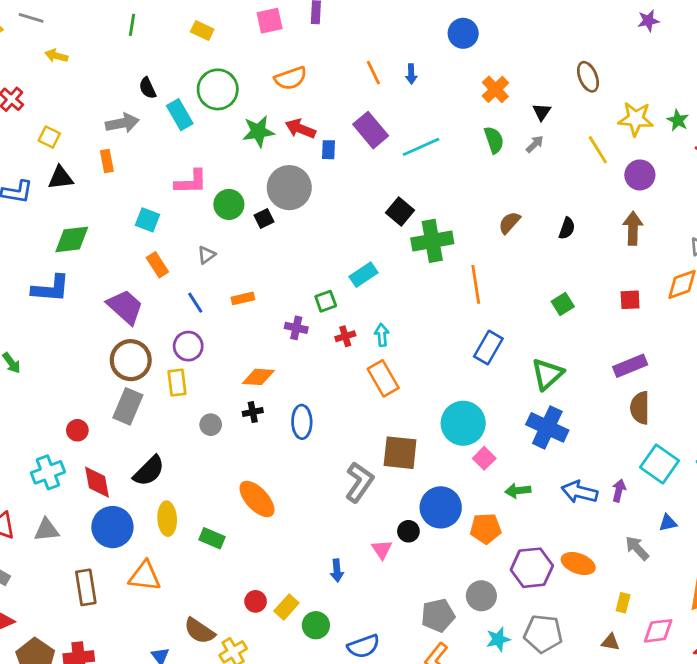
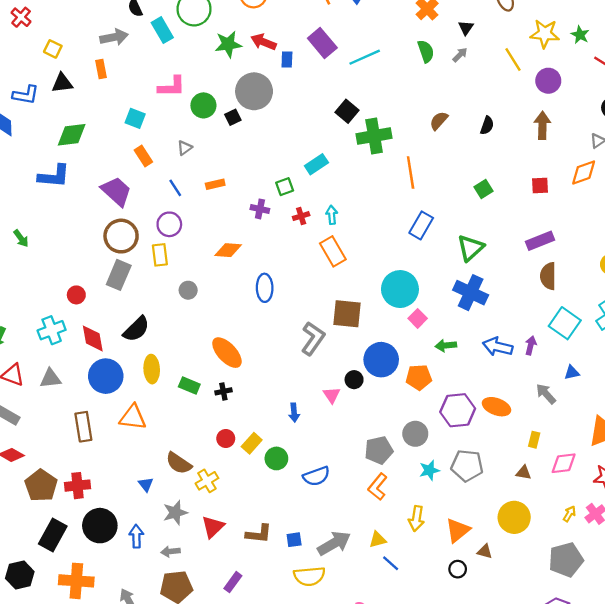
black cross: (253, 412) -> (223, 391), moved

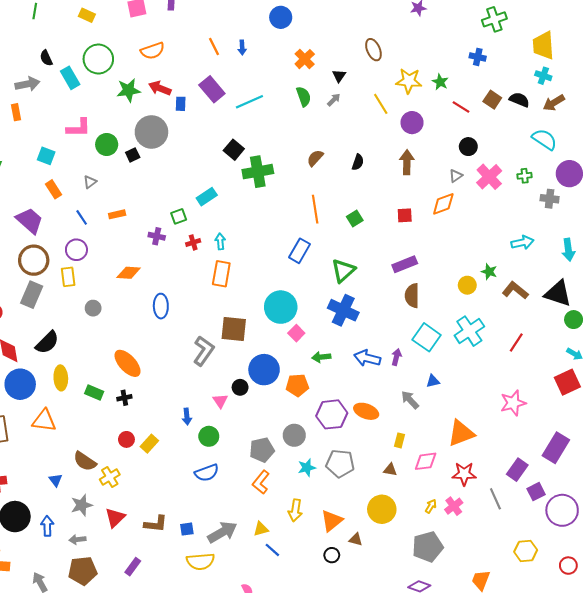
orange line: (411, 173) -> (315, 209), moved
orange rectangle: (333, 251) -> (221, 274), turned 40
green circle: (276, 458) -> (209, 436), moved

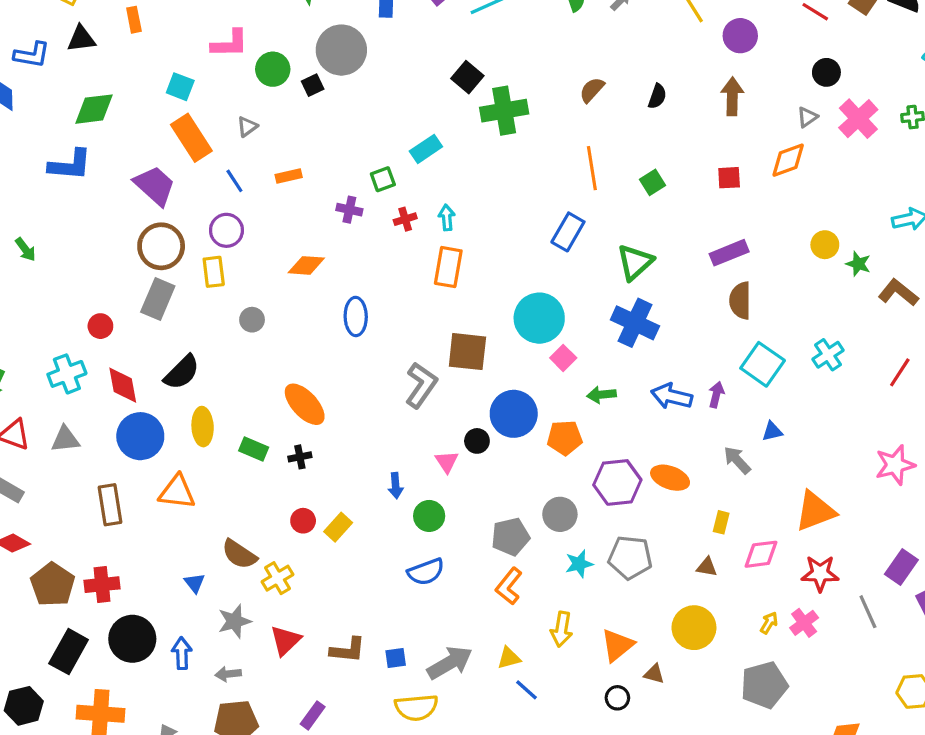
orange rectangle: (54, 189) -> (191, 138), size x1.6
yellow circle: (467, 285) -> (825, 245), moved
cyan cross: (469, 331) -> (828, 355), size x0.7

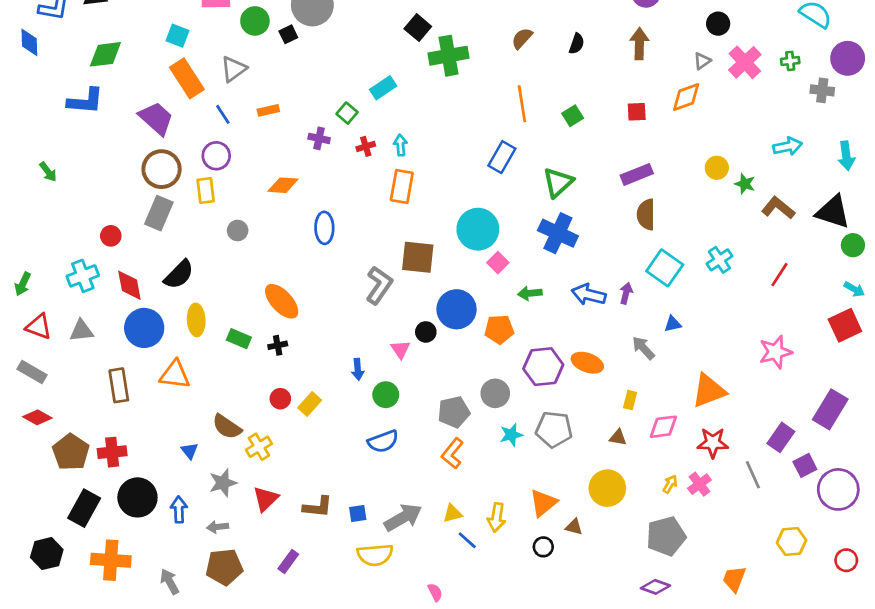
gray triangle: (247, 127) -> (234, 69), size x1.5
green square: (383, 179) -> (347, 113), turned -30
yellow arrow: (562, 629) -> (497, 517), moved

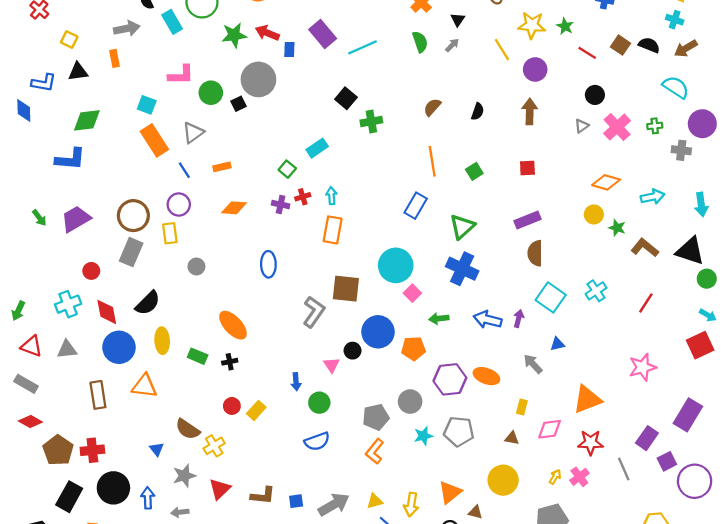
green cross: (448, 56) -> (371, 121), size x0.7
orange diamond: (686, 97) -> (606, 182), moved, turned 36
purple trapezoid: (156, 118) -> (76, 219), moved, turned -72
purple cross: (319, 138) -> (281, 205), moved
orange diamond: (283, 185) -> (234, 208), moved

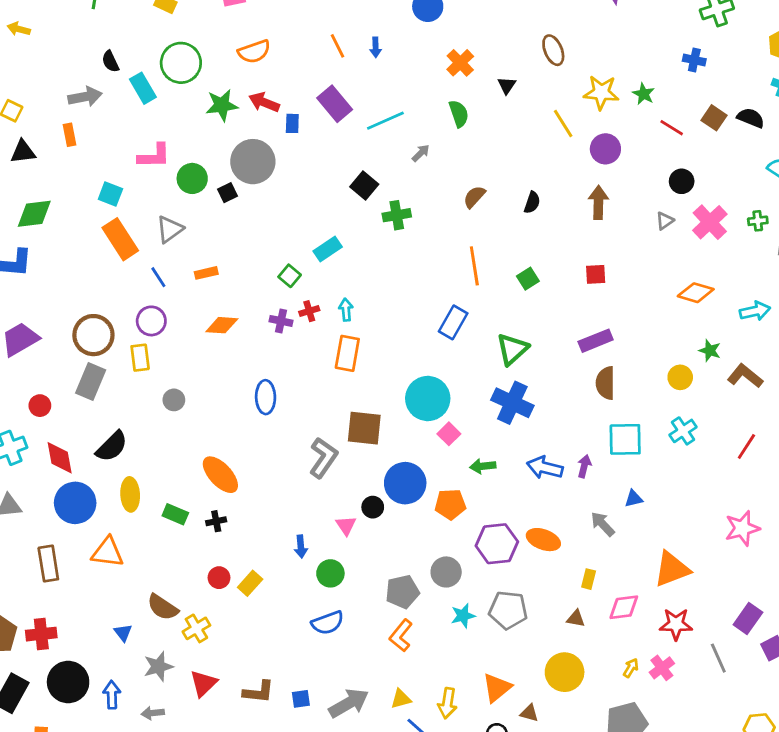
gray arrow: (452, 45) -> (421, 153), moved
yellow circle: (594, 214) -> (680, 377), moved
cyan square: (551, 297) -> (625, 439), turned -36

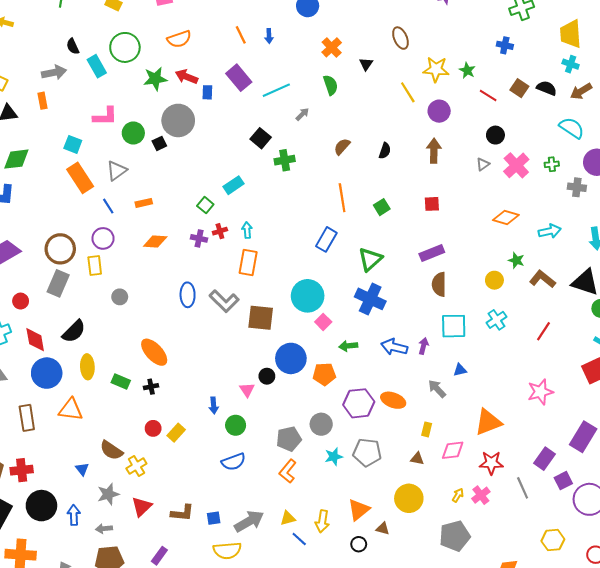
gray L-shape: (323, 458) -> (224, 301), moved, turned 100

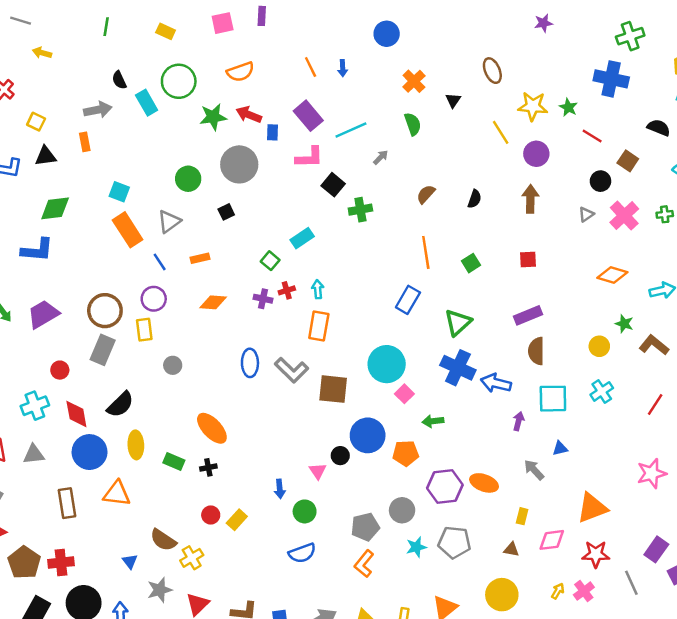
blue cross: (505, 45) -> (611, 79), size x1.8
brown square: (519, 88) -> (628, 161), moved
pink L-shape: (105, 116) -> (309, 157), moved
black square: (159, 143) -> (226, 212), moved
blue arrow: (394, 347) -> (496, 383), moved

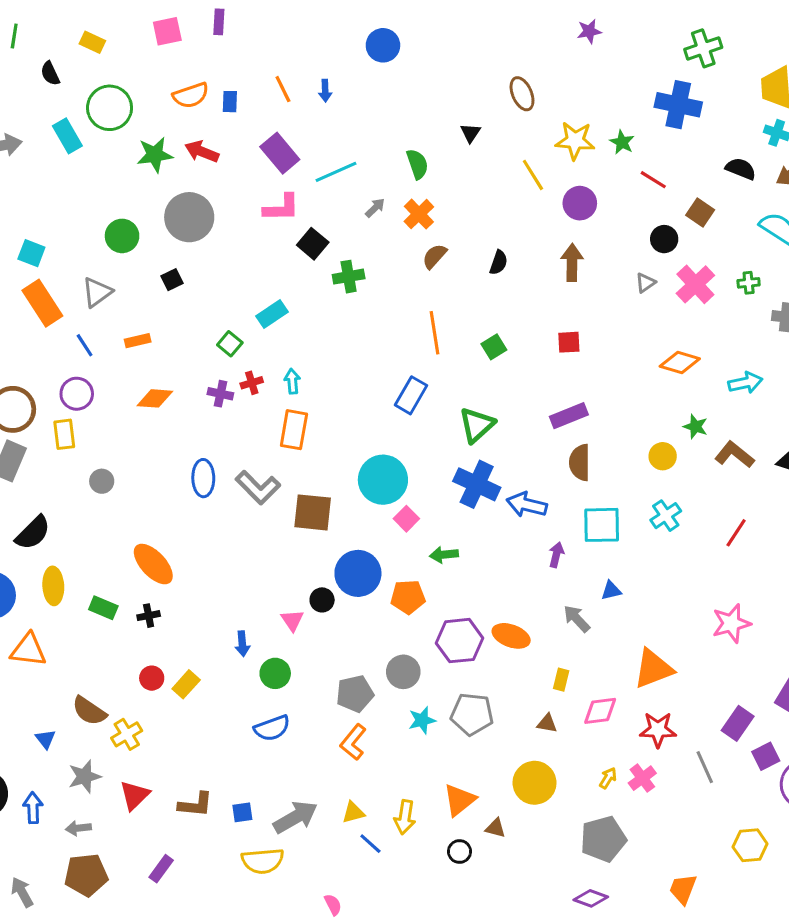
black semicircle: (119, 80) -> (50, 73), moved
orange cross: (414, 81) -> (419, 214), moved
blue rectangle: (273, 132) -> (230, 102), moved

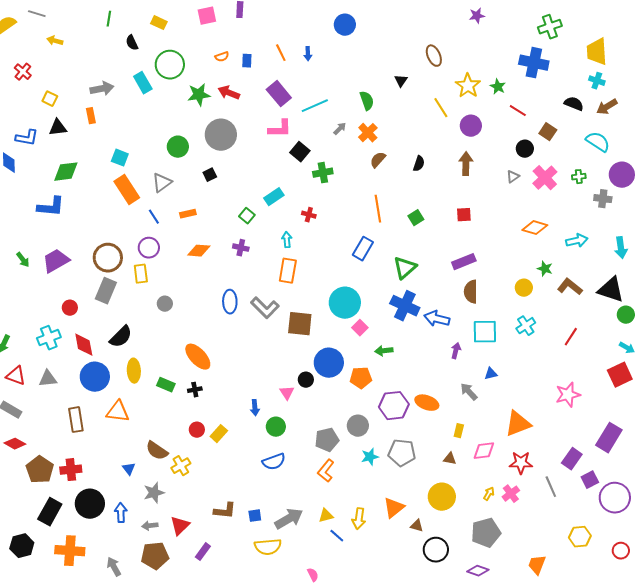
orange semicircle: (191, 95) -> (222, 57), size x0.6
yellow star: (575, 141) -> (468, 86), turned 30
red cross: (252, 383) -> (309, 215), moved, turned 32
red triangle: (135, 795) -> (180, 526), moved
black circle: (460, 852) -> (436, 550), moved, size x1.6

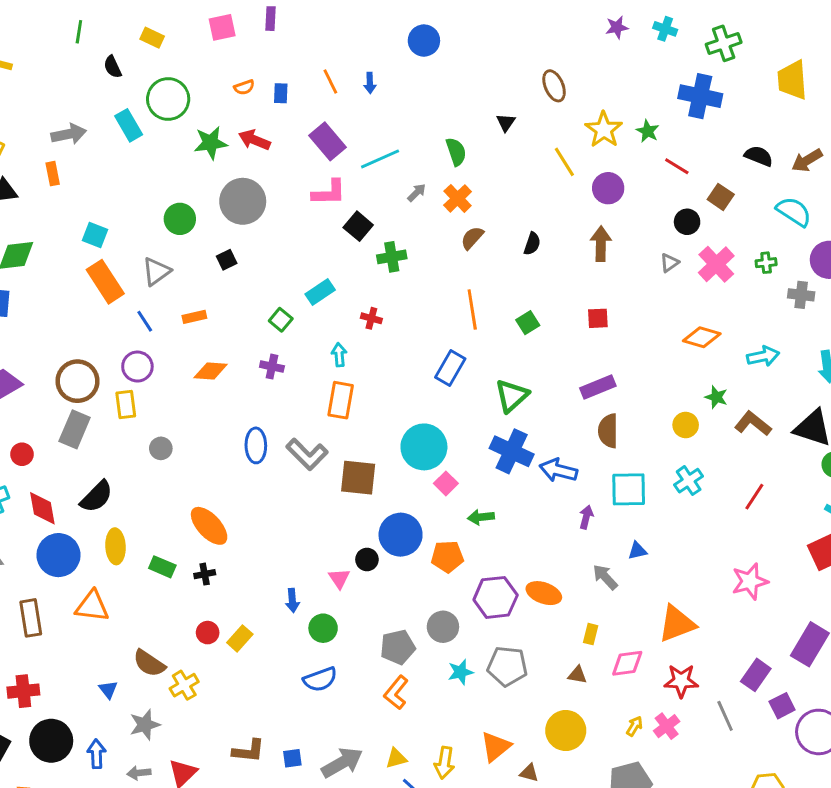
cyan cross: (597, 81) -> (665, 29), moved

